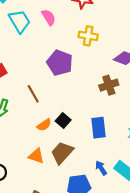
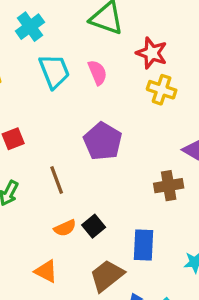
yellow cross: (88, 36) -> (162, 90), moved
brown trapezoid: (62, 153) -> (107, 276), moved

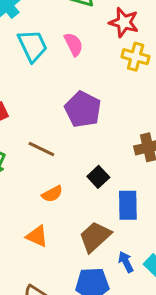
brown line: (57, 180) -> (41, 149), turned -40
black square: (94, 226) -> (98, 177), moved

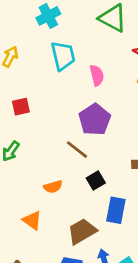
pink semicircle: (74, 44) -> (97, 75), moved
brown line: (41, 149) -> (77, 150), moved

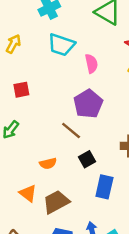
cyan trapezoid: (63, 56) -> (61, 45), turned 120
brown trapezoid: (82, 231) -> (56, 202), moved

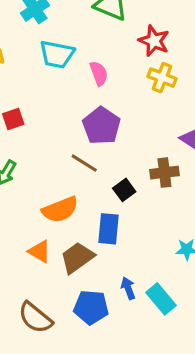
black square: (87, 159) -> (124, 190), moved
orange semicircle: (48, 163) -> (60, 210), size x1.6
blue rectangle: (104, 187) -> (108, 229), moved

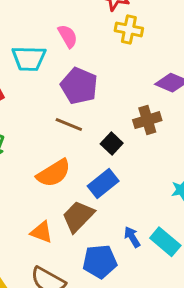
cyan trapezoid: (57, 54) -> (29, 59), moved
blue rectangle: (108, 229) -> (103, 183), turned 56
orange triangle: (40, 251) -> (41, 232), moved

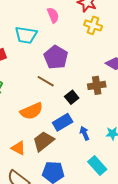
pink semicircle: (68, 36) -> (53, 15), moved
blue arrow: (132, 237) -> (84, 133), moved

